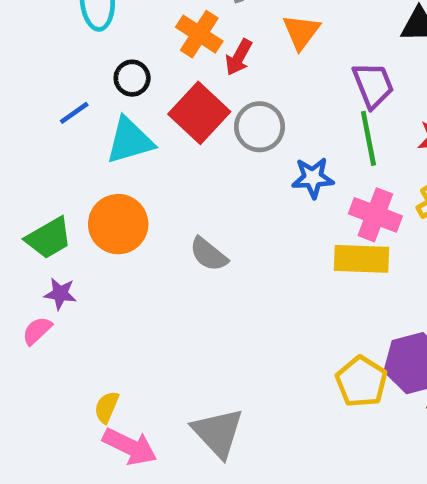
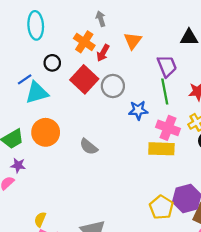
cyan triangle: (130, 141) -> (37, 93), moved

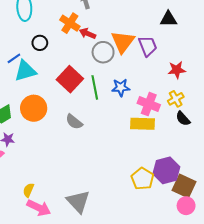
orange triangle: (133, 41) -> (123, 42), moved, size x1.4
red arrow: (103, 53) -> (88, 34), turned 84
red square: (84, 79) -> (70, 79), moved
gray circle: (113, 86) -> (103, 52), moved
green line: (165, 92) -> (95, 87), moved

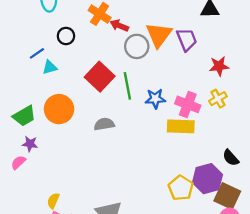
cyan triangle: (25, 71) -> (50, 67), size x0.6
blue star: (121, 87) -> (155, 99), moved
black semicircle: (183, 119) -> (231, 158), moved
gray semicircle: (74, 122) -> (104, 124), turned 132

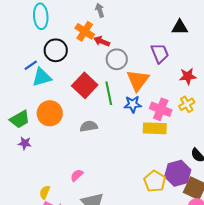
orange triangle: (159, 35) -> (138, 80), moved
black circle: (66, 36) -> (56, 50), size x1.5
cyan triangle: (50, 67) -> (42, 77), size x1.5
pink semicircle: (18, 162) -> (77, 175), moved

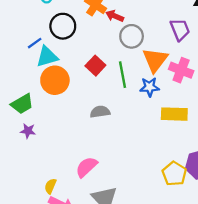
red square: (85, 85) -> (95, 66), size x0.7
pink cross: (161, 109) -> (181, 70), moved
orange circle: (50, 113) -> (55, 80), moved
pink semicircle: (77, 175) -> (86, 167), size x1.5

